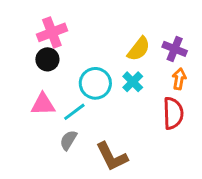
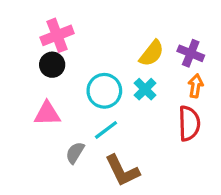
cyan line: (74, 112) -> (106, 130), moved

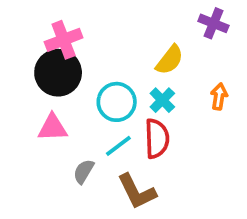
purple cross: (191, 53) -> (213, 23), moved
black circle: (52, 65) -> (58, 73), size x1.6
red semicircle: (189, 123) -> (157, 139), moved

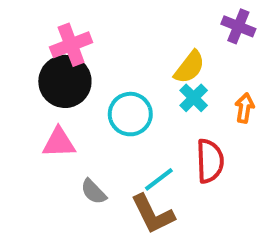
cyan cross: (162, 100) -> (194, 98), moved
red semicircle: (157, 139) -> (210, 161), moved
cyan line: (118, 146) -> (159, 179), moved
gray semicircle: (84, 171) -> (94, 192), turned -75

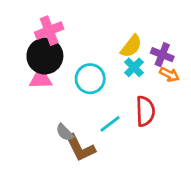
purple cross: (238, 26) -> (162, 55), moved
orange arrow: (245, 108) -> (169, 74), turned 108
pink triangle: (59, 143) -> (41, 79), moved
brown L-shape: (153, 214) -> (80, 148), moved

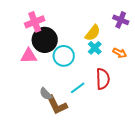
purple cross: (162, 55) -> (121, 20), moved
black circle: (45, 56) -> (45, 40), moved

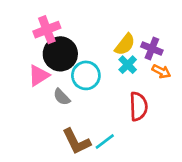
purple cross: (121, 20) -> (152, 49), moved
pink triangle: (29, 56) -> (39, 75), turned -30
cyan line: (78, 88) -> (105, 141), moved
gray semicircle: (46, 94) -> (62, 97), moved

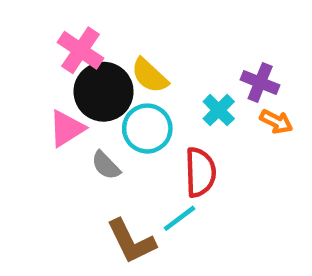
pink cross: (47, 30) -> (81, 50), turned -35
yellow semicircle: (125, 44) -> (150, 76), moved, turned 95
red semicircle: (138, 106) -> (200, 172), moved
cyan line: (105, 141) -> (180, 218), moved

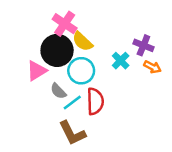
pink cross: (81, 50) -> (65, 24), moved
red semicircle: (200, 172) -> (95, 101), moved
cyan line: (180, 218) -> (72, 103), moved

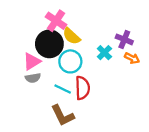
gray semicircle: (58, 91) -> (33, 78), moved, turned -56
cyan line: (72, 103) -> (63, 89), turned 63

